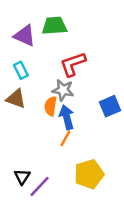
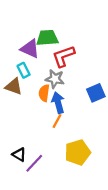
green trapezoid: (54, 26) -> (47, 38), moved
purple triangle: (25, 36) -> (30, 49), moved
cyan rectangle: (21, 70) -> (24, 70), moved
black triangle: (22, 177) -> (19, 155), turned -32

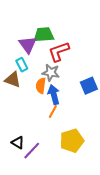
purple triangle: (30, 49) -> (28, 45), turned 30

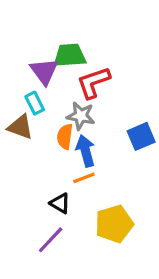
orange line: (53, 112) -> (84, 178), turned 40
black triangle: (18, 143) -> (60, 203), moved

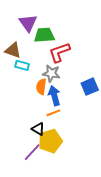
purple triangle: (44, 71) -> (28, 23), moved
cyan rectangle: (35, 103) -> (22, 65), turned -48
brown triangle: (20, 127) -> (13, 50), moved
yellow pentagon: (114, 224) -> (50, 141), moved

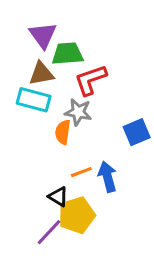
brown triangle: (13, 50) -> (41, 74), moved, turned -30
cyan rectangle: (22, 65) -> (34, 100), size x1.5
blue arrow: (54, 96) -> (107, 177), moved

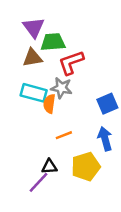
cyan rectangle: (34, 100) -> (34, 93), moved
blue arrow: (107, 177) -> (105, 139), moved
black triangle: (58, 197) -> (49, 167), moved, turned -35
yellow pentagon: (77, 215) -> (86, 167), moved

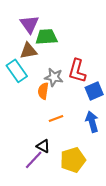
red L-shape: (71, 63) -> (77, 71), moved, turned -55
cyan rectangle: (34, 93) -> (17, 71), moved, turned 40
black triangle: (49, 167) -> (43, 146), turned 32
yellow pentagon: (86, 167) -> (73, 160), moved

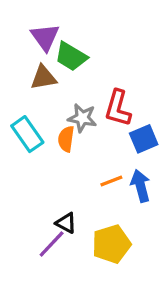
green trapezoid: (46, 37) -> (71, 56), turned -145
cyan rectangle: (17, 71) -> (27, 134), moved
orange line: (56, 119) -> (111, 181), moved

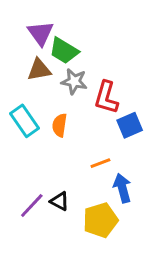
gray star: (82, 118) -> (74, 81), moved
blue arrow: (140, 186) -> (122, 188), moved
purple line: (52, 244) -> (32, 206), moved

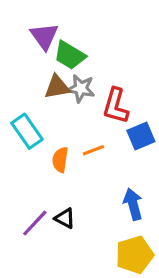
brown triangle: (39, 70) -> (57, 87), moved
orange semicircle: (60, 125) -> (60, 160), moved
orange line: (100, 163) -> (93, 150), moved
yellow pentagon: (100, 220) -> (135, 255), moved

